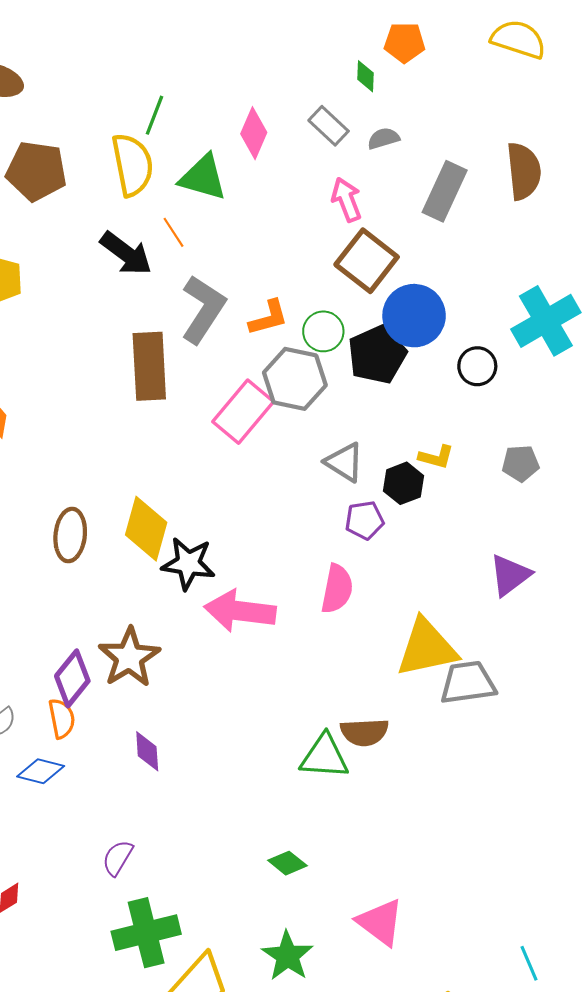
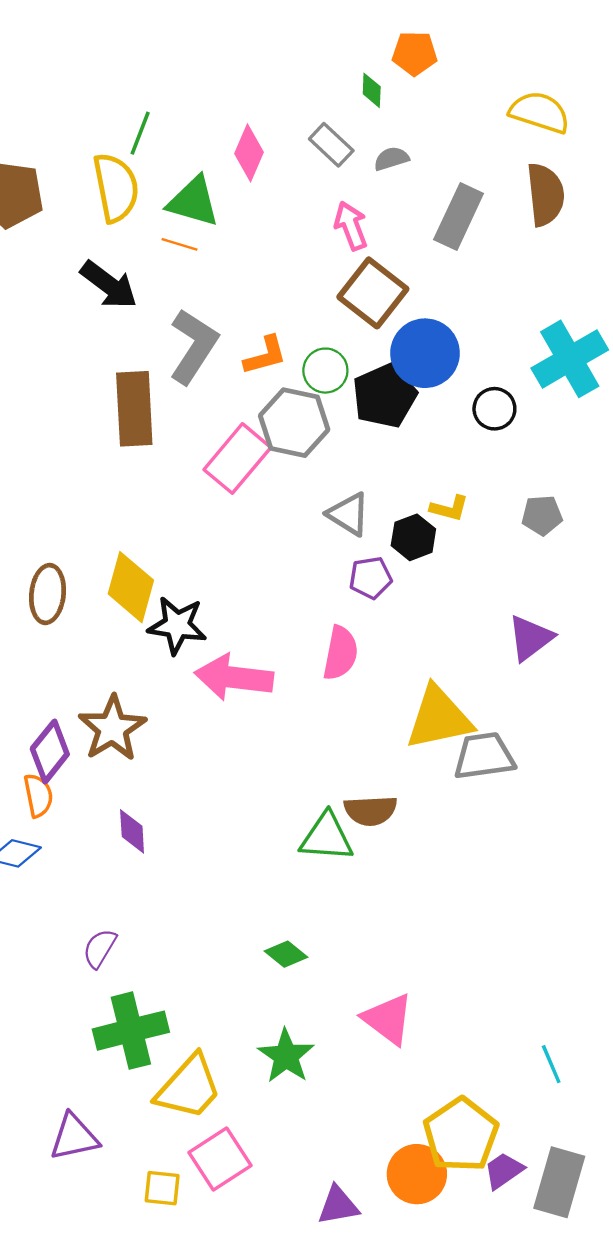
yellow semicircle: (518, 39) -> (540, 112), moved
orange line: (174, 232) -> (180, 244), moved, turned -40

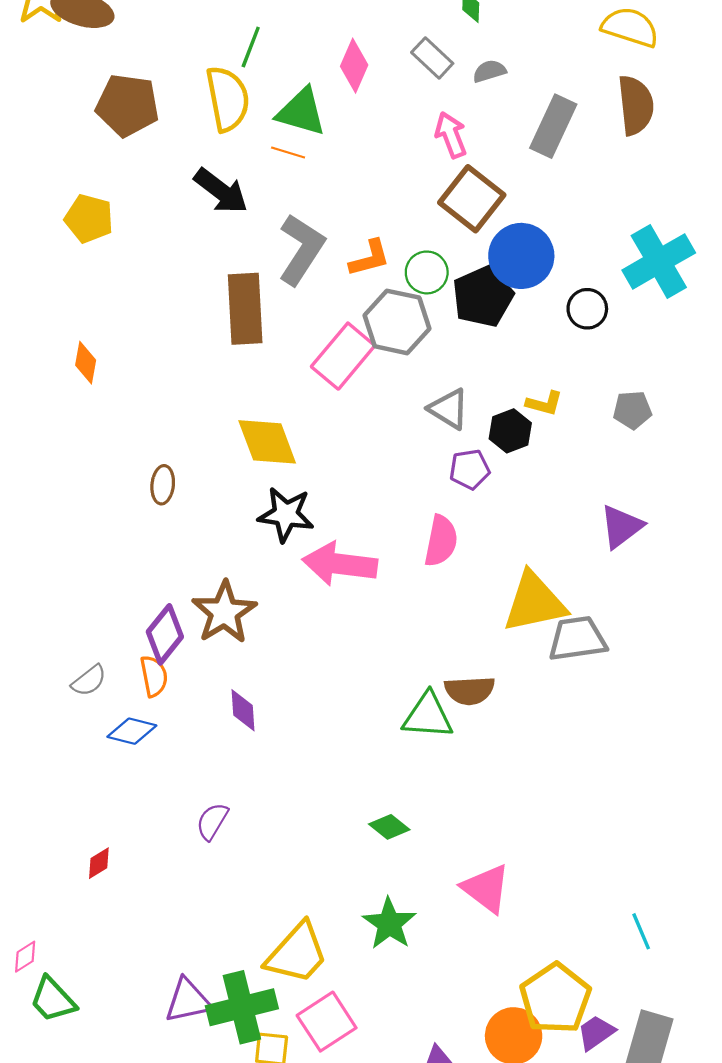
yellow diamond: (131, 587) -> (267, 442), moved, turned -36
brown ellipse: (48, 594) -> (163, 485), size x0.7
green cross: (131, 1031) -> (242, 1007), moved

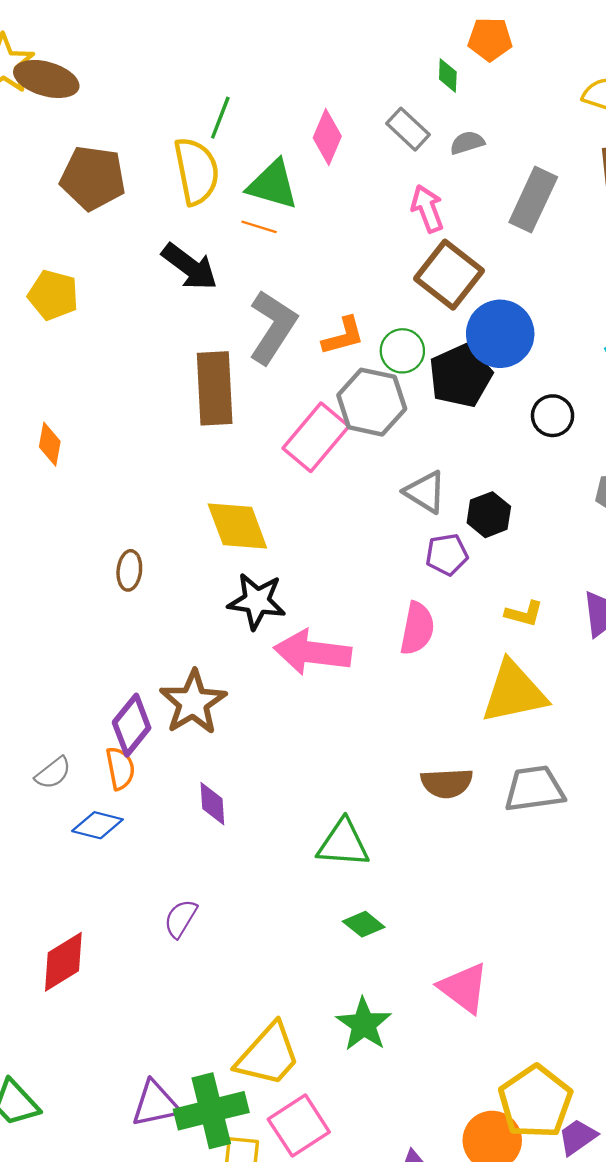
black circle: (587, 309) -> (553, 416), moved
yellow L-shape: (544, 403) -> (524, 614), moved
gray trapezoid: (577, 639) -> (534, 789), moved
green triangle: (428, 716) -> (343, 843), moved
red diamond: (99, 863) -> (63, 962), size x1.8

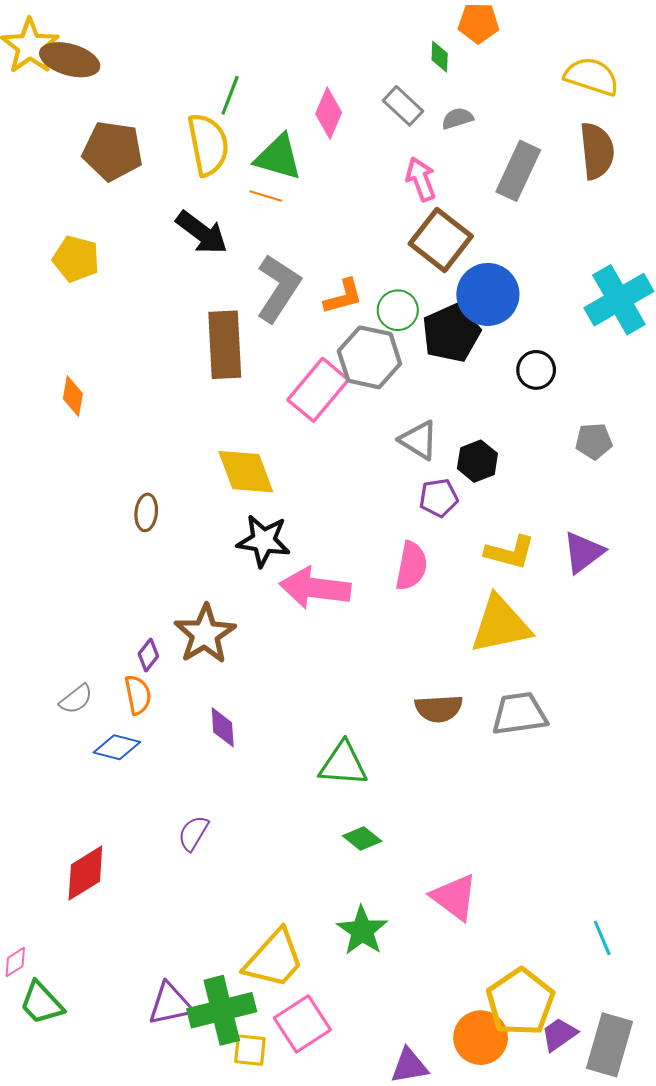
yellow L-shape: (524, 614) -> (510, 552), size x1.4
purple diamond: (132, 725) -> (148, 655), size x0.6

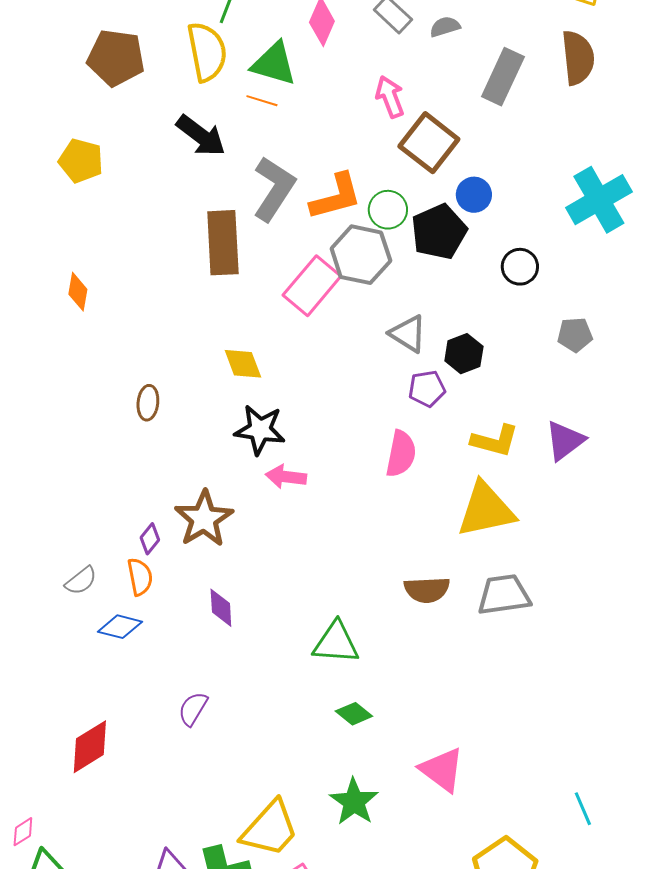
pink arrow: (421, 179) -> (390, 97), moved
blue circle: (488, 294) -> (474, 195), size x0.6
orange L-shape: (343, 297) -> (336, 197), size x1.4
yellow diamond: (246, 472) -> (243, 364), size x0.7
pink arrow: (315, 588) -> (286, 477), moved, size x0.6

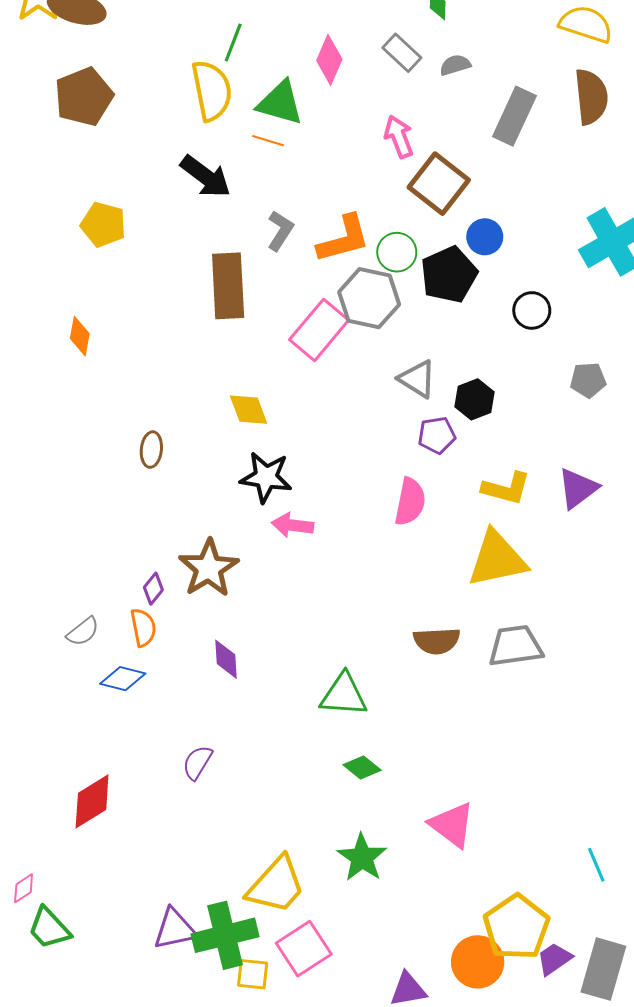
brown pentagon: (116, 58) -> (84, 97), moved, turned -30
yellow pentagon: (81, 161) -> (103, 225), moved
gray L-shape: (274, 189) -> (280, 231), size x0.6

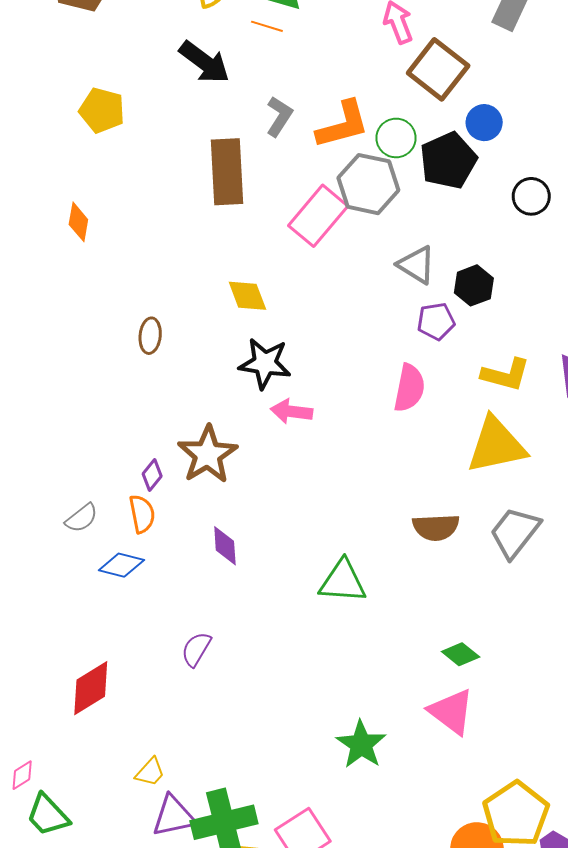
gray trapezoid: (515, 646) -> (515, 532), turned -44
green diamond: (362, 768) -> (461, 654), moved
yellow trapezoid: (276, 885) -> (150, 772), moved, size x0.5

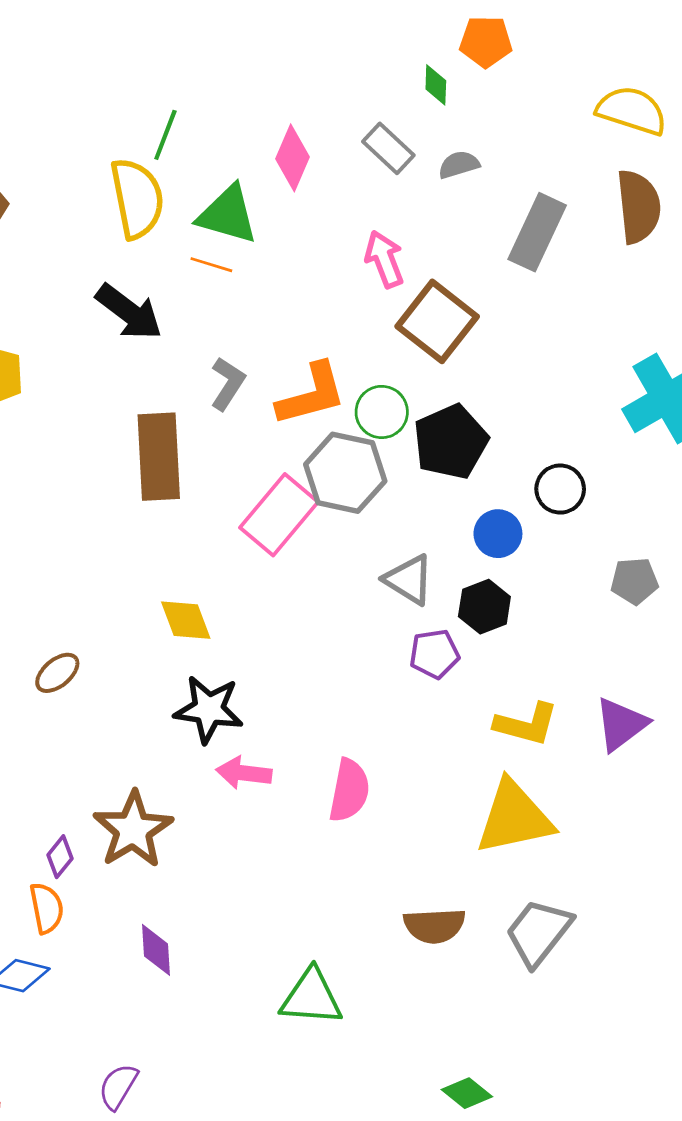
blue circle: (484, 123) -> (498, 534), moved
brown ellipse: (150, 336) -> (57, 673), turned 44
pink semicircle: (409, 388) -> (349, 790), moved

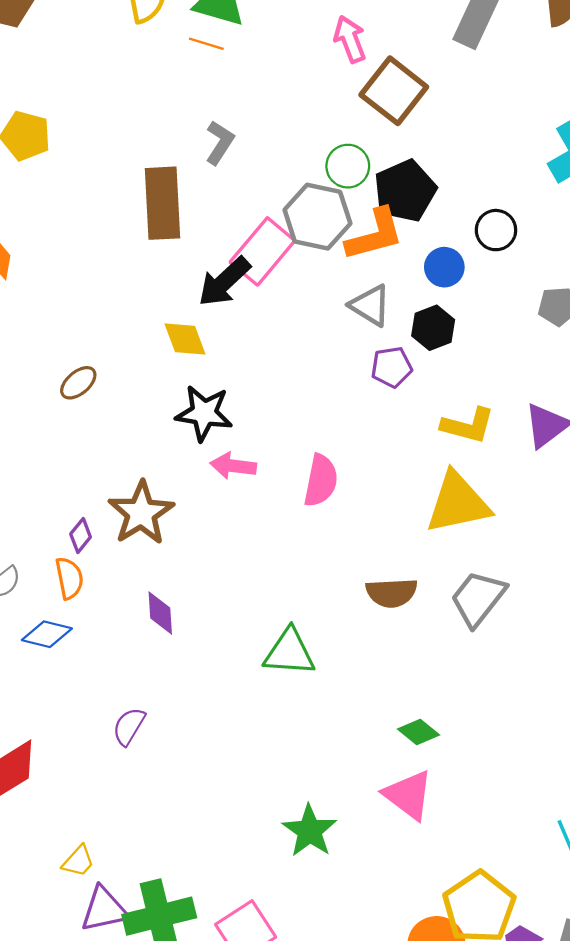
black arrow: (129, 312) -> (224, 282), moved, turned 100
orange L-shape: (311, 394) -> (375, 235), moved

